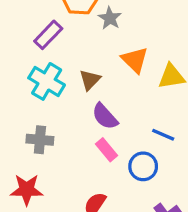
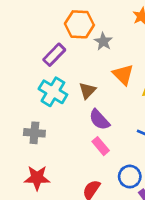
gray cross: (40, 140) -> (34, 133), moved
blue circle: (143, 166) -> (130, 177), moved

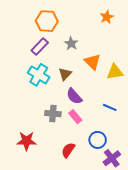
orange hexagon: (79, 24) -> (47, 21), moved
gray star: (103, 42) -> (71, 43), moved
gray cross: (34, 133) -> (53, 114), moved

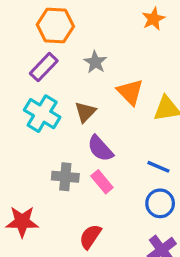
blue circle: (98, 140) -> (160, 203), moved

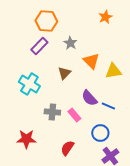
cyan cross: (42, 114) -> (29, 84), moved
purple semicircle: (100, 148) -> (89, 98), moved
blue circle: (160, 203) -> (100, 133), moved

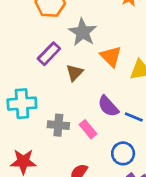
gray star: (70, 43) -> (83, 32), size x1.5
purple rectangle: (39, 46) -> (49, 54), moved
cyan cross: (29, 84) -> (22, 104), moved, turned -35

